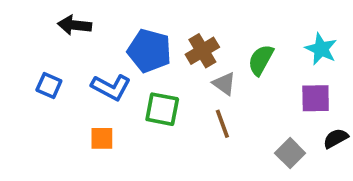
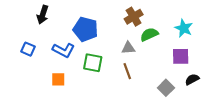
black arrow: (75, 25) -> (43, 15), turned -78
brown cross: (202, 51) -> (134, 17), moved
green semicircle: (261, 60) -> (149, 34), turned 36
gray triangle: (224, 84) -> (128, 48), turned -40

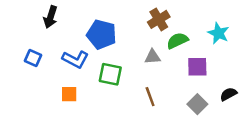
purple square: (181, 56) -> (197, 67), moved
brown line: (127, 71) -> (150, 97), moved

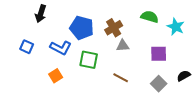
brown cross: (159, 19) -> (114, 28), moved
green semicircle: (177, 41) -> (150, 17), moved, turned 42
orange square: (69, 94) -> (56, 76), turned -32
brown line: (150, 97) -> (121, 78), turned -42

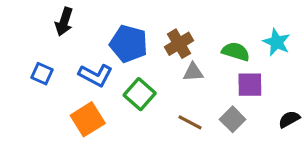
green semicircle: (150, 17) -> (236, 52), moved
green square: (89, 60) -> (140, 94), turned 30
orange square: (56, 76) -> (88, 119), size x1.5
gray square: (159, 84) -> (233, 119), moved

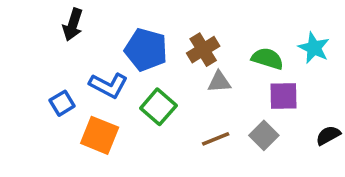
blue square: (42, 74) -> (62, 103), moved, turned 35
orange square: (88, 119) -> (100, 135), turned -36
brown line: (190, 122) -> (216, 139), turned -50

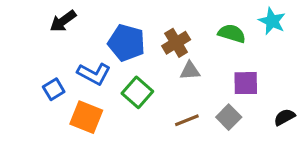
black arrow: (73, 25) -> (63, 21), turned 36
cyan star: (314, 48) -> (272, 21), moved
green semicircle: (267, 59) -> (232, 33), moved

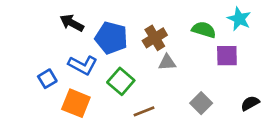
black arrow: (63, 21) -> (72, 23), moved, turned 65
purple square: (246, 83) -> (227, 56), moved
brown line: (187, 120) -> (144, 111), moved

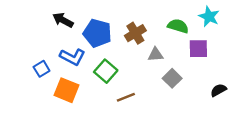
gray triangle: (167, 62) -> (156, 55), moved
gray square: (201, 103) -> (172, 78), moved

